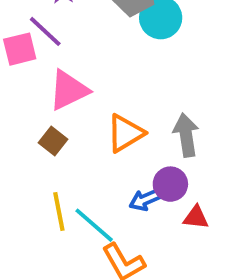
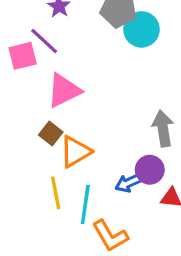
orange triangle: (125, 133) -> (75, 152), moved
cyan line: (94, 225) -> (85, 204), turned 57

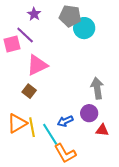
orange triangle: (75, 152) -> (17, 123), moved
blue arrow: (128, 183) -> (65, 121), moved
cyan line: (85, 204) -> (50, 134), turned -40

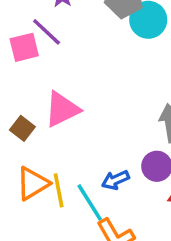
pink triangle: (37, 65) -> (62, 109), moved
brown square: (29, 91) -> (22, 128), moved

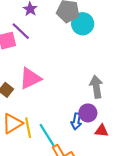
blue arrow: (115, 180) -> (76, 121), moved, turned -56

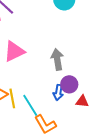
gray arrow: (96, 87) -> (57, 59), moved

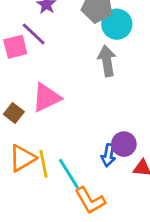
gray arrow: (57, 59) -> (107, 61), moved

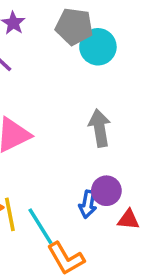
gray arrow: (107, 61) -> (100, 128), moved

